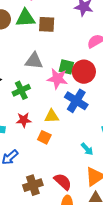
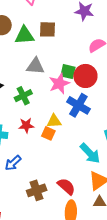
green triangle: (25, 18) -> (24, 35), moved
pink star: (57, 79) -> (59, 84), turned -30
orange square: (44, 137) -> (48, 133), moved
cyan arrow: (87, 149) -> (90, 153), size x1.6

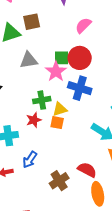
green cross: (23, 96) -> (42, 100), moved, turned 30

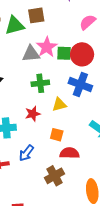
pink star: (56, 71) -> (47, 47), moved
green cross: (42, 100) -> (40, 83), moved
orange square: (57, 123) -> (57, 135), moved
red semicircle: (87, 170) -> (69, 153), moved, turned -30

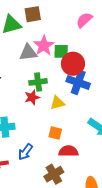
red circle: (82, 54) -> (73, 64), moved
red star: (33, 114) -> (32, 97), moved

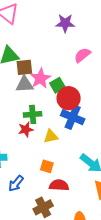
brown square: (33, 14) -> (24, 67), moved
green square: (61, 51) -> (57, 85), turned -35

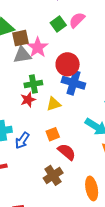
green square: (57, 85) -> (58, 24), moved
orange square: (47, 166) -> (53, 134), turned -32
blue arrow: (16, 183) -> (22, 140), moved
red semicircle: (59, 185) -> (67, 152), turned 42

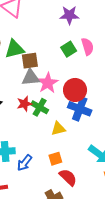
pink semicircle: (77, 20) -> (87, 47), turned 114
pink star: (38, 47) -> (48, 83), moved
green cross: (33, 84) -> (40, 107), turned 36
red star: (28, 100) -> (24, 104), moved

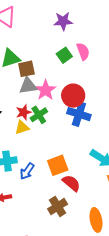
green cross: (40, 107) -> (39, 115), turned 30
yellow triangle: (58, 129) -> (22, 127), moved
orange square: (55, 159) -> (58, 165), size x1.5

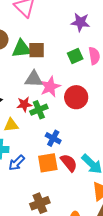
brown square: (26, 69) -> (37, 50), moved
blue cross: (79, 114) -> (53, 138), moved, size x0.7
yellow triangle: (22, 127) -> (11, 125), moved
red semicircle: (71, 183) -> (69, 163), moved

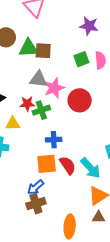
blue cross: (53, 138) -> (54, 140), turned -35
blue arrow: (17, 163) -> (36, 187), moved

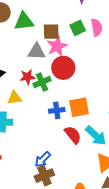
brown square: (43, 51) -> (51, 32), moved
pink star: (54, 88) -> (57, 46), moved
red circle: (80, 100) -> (63, 68), moved
orange square: (47, 164) -> (79, 107), moved

